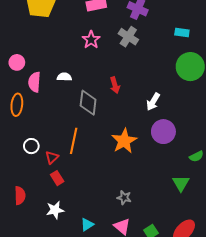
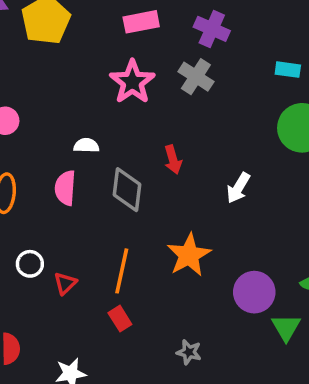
pink star: (91, 40) -> (132, 82), size x1.4
pink semicircle: (34, 82) -> (65, 188), moved
purple circle: (163, 132) -> (254, 292), moved
orange line: (74, 141) -> (122, 271), moved
red rectangle: (57, 178) -> (120, 319), moved

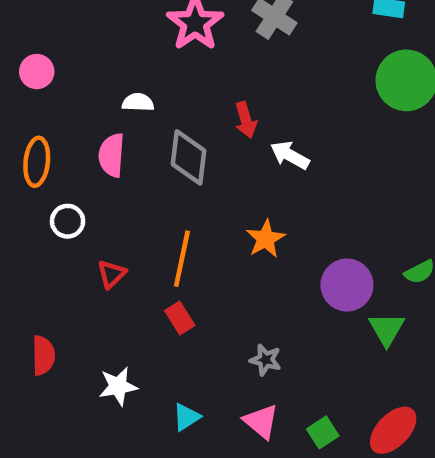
white arrow: (238, 188) -> (290, 155), moved, turned 88
orange star: (189, 255) -> (266, 239), size x0.7
white circle: (30, 264) -> (68, 221), moved

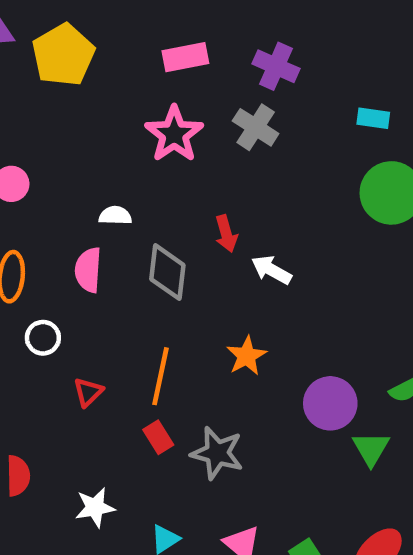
gray star: (266, 360) -> (217, 453), moved, size x1.6

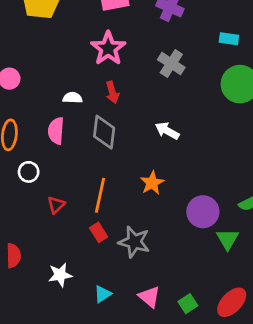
gray cross: (256, 127) -> (171, 63), moved
red arrow: (226, 234) -> (112, 92), moved

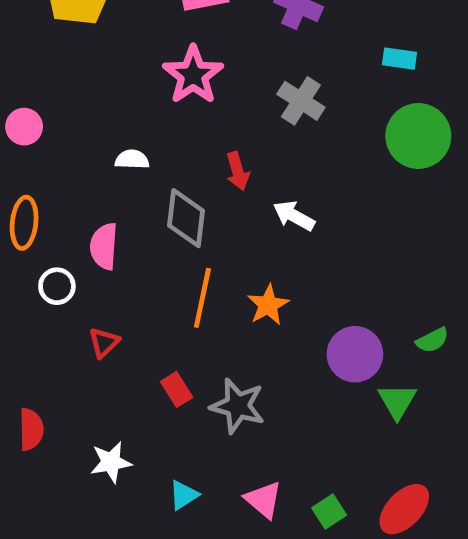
red arrow: (112, 92) -> (238, 171), moved
pink semicircle: (56, 131) -> (104, 246), moved
orange line: (100, 195) -> (202, 298), moved

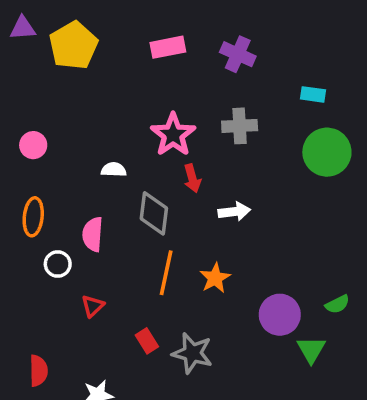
pink star: (193, 75) -> (173, 135), moved
gray cross: (301, 101) -> (240, 126), turned -36
white arrow: (294, 216) -> (234, 212), turned 144

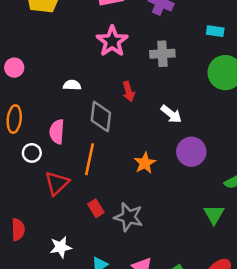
pink star: (173, 135) -> (112, 41), moved
white arrow: (234, 212) -> (171, 114), moved, turned 45
orange line: (166, 273) -> (90, 159), moved
red triangle: (93, 306) -> (57, 183), size x1.5
purple circle: (280, 315) -> (191, 152), moved

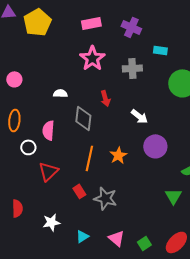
cyan rectangle: (215, 31) -> (160, 50), moved
orange line: (90, 159) -> (89, 158), moved

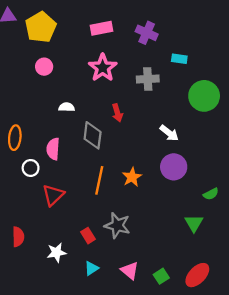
pink circle: (14, 79) -> (44, 67), moved
white arrow: (139, 116) -> (169, 133), moved
red rectangle: (79, 191) -> (88, 236), moved

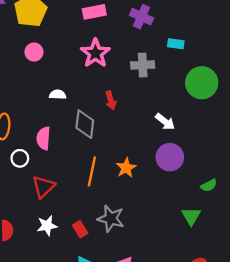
white star: (56, 252) -> (47, 226), moved

